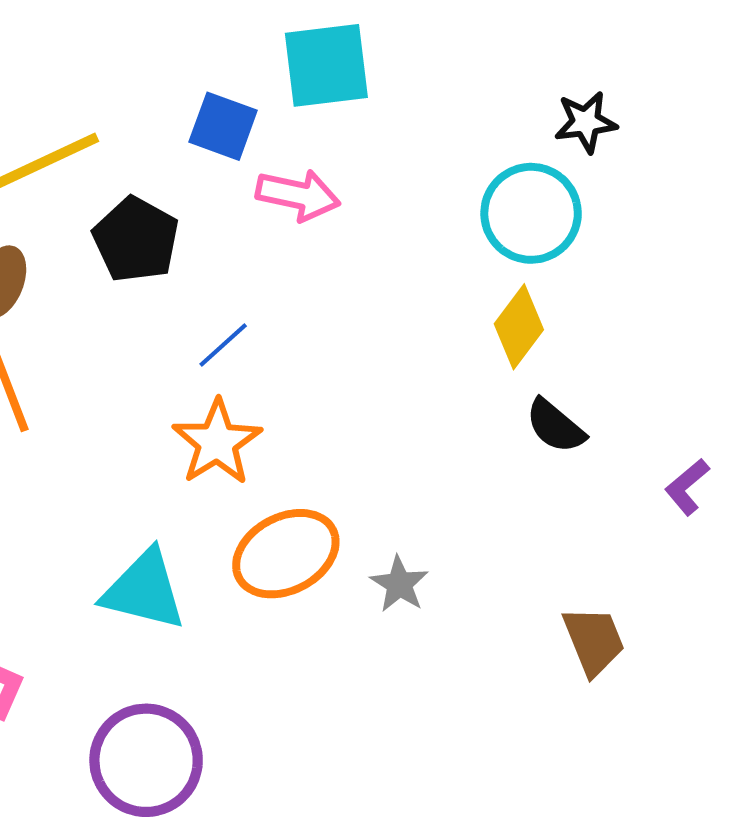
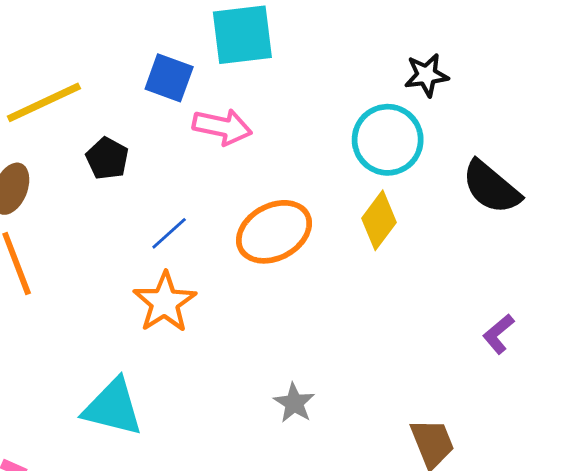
black pentagon: (136, 240) -> (107, 158), size x0.7
black semicircle: (555, 426) -> (491, 187), moved, size x1.4
orange ellipse: (286, 554) -> (274, 232), moved

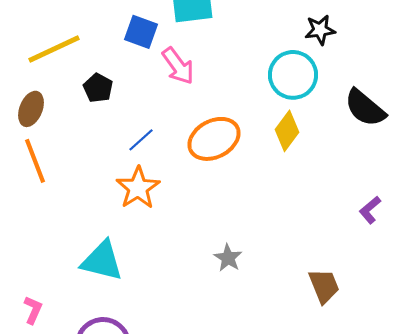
pink arrow: (222, 127) -> (178, 66), turned 42

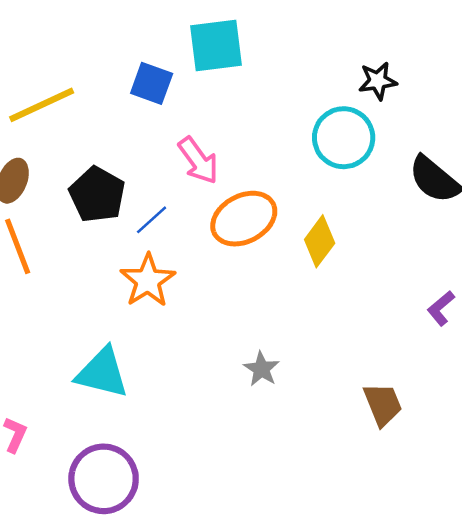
pink arrow: (178, 66) -> (198, 160), moved
black pentagon: (98, 88) -> (97, 195), moved, size x1.5
yellow diamond: (287, 131) -> (320, 241), moved

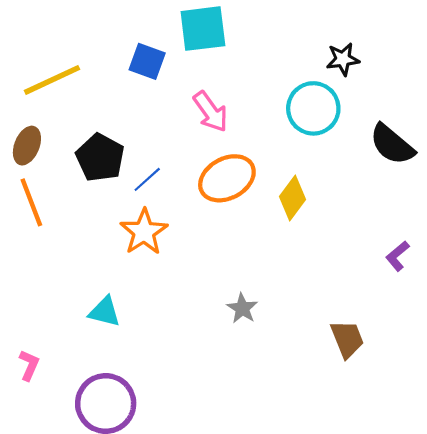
pink arrow: (198, 160) -> (211, 112), moved
cyan triangle: (102, 373) -> (105, 312), size x0.7

